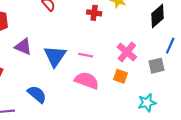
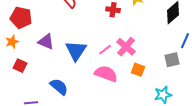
pink cross: (127, 52) -> (126, 47), moved
pink line: (86, 55) -> (105, 50), turned -48

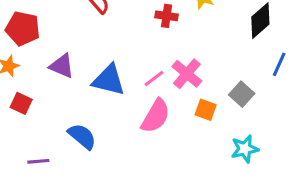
blue triangle: (76, 51) -> (109, 80), turned -50
gray square: (172, 60) -> (242, 94), moved, turned -35
pink semicircle: (106, 74) -> (156, 116), turned 100

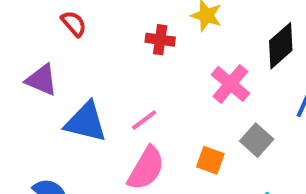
purple triangle: (62, 66) -> (42, 80), moved
pink cross: (187, 74) -> (230, 84), moved

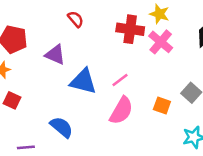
red cross: (160, 40) -> (130, 29), size x1.5
pink cross: (230, 84) -> (161, 42), moved

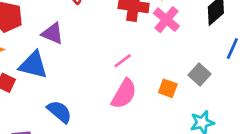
blue triangle: (83, 81) -> (33, 65), moved

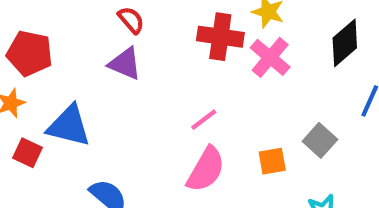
purple triangle: (53, 33) -> (125, 64), moved
orange square: (168, 88) -> (272, 161), turned -30

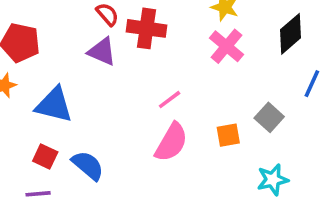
red cross: (220, 37) -> (146, 28), moved
red square: (27, 153) -> (45, 156), moved

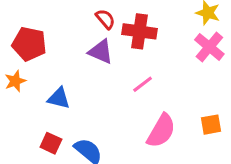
pink line: (170, 100) -> (143, 84), moved
blue triangle: (54, 105) -> (59, 98), size x0.7

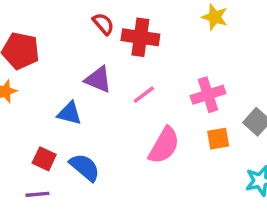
pink cross: (209, 47) -> (208, 95), moved, turned 32
purple triangle: (101, 52) -> (98, 79), moved
blue triangle: (59, 98) -> (69, 113), moved

